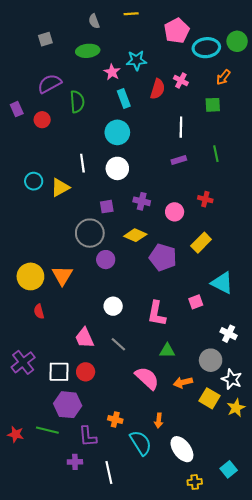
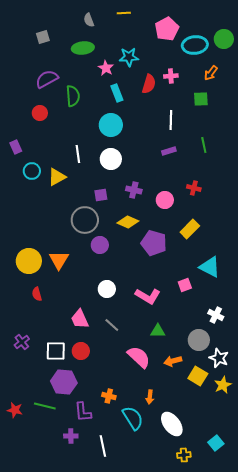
pink cross: (181, 80) -> (171, 76), turned -32
purple rectangle: (17, 109) -> (16, 147), moved
pink L-shape: (157, 314) -> (148, 296), turned -70
purple cross: (23, 362) -> (22, 342), size x0.7

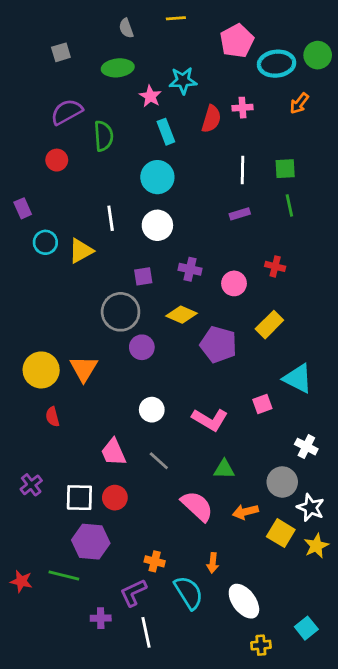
green square: (201, 99) -> (285, 169), moved
purple L-shape: (83, 412) -> (133, 593), moved, turned 70

